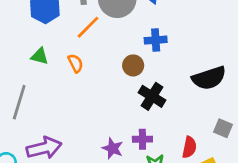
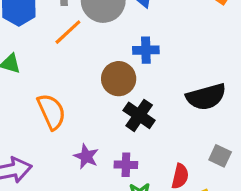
orange semicircle: (75, 63) -> (51, 112), moved, size x1.6
brown circle: (133, 65) -> (119, 79), size x1.4
purple star: (113, 148) -> (86, 156), moved

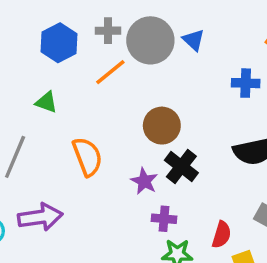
blue cross: (146, 50) -> (246, 83), moved
purple star: (86, 156) -> (144, 181), moved

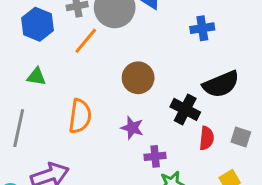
orange semicircle: (87, 157) -> (80, 116), turned 40
black cross: (181, 166) -> (185, 109), moved
red semicircle: (222, 235) -> (207, 138), moved

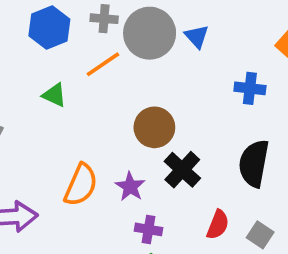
green triangle: (36, 77) -> (54, 95), moved
black semicircle: (221, 84) -> (254, 163), turned 108
black cross: (185, 109) -> (182, 170), moved
orange semicircle: (80, 116) -> (81, 185), moved

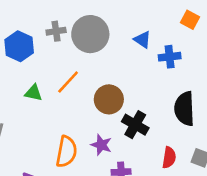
blue triangle: (197, 36) -> (142, 40), moved
orange line: (103, 64) -> (68, 82), moved

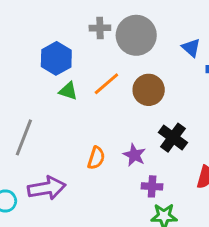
blue hexagon: (19, 46) -> (56, 58), moved
brown circle: (109, 99) -> (149, 90), moved
orange semicircle: (66, 152) -> (96, 158), size x0.7

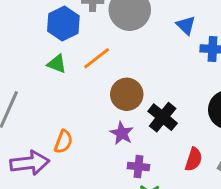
blue hexagon: (56, 58) -> (63, 24), moved
brown circle: (149, 90) -> (127, 94), moved
orange semicircle: (96, 158) -> (63, 142), moved

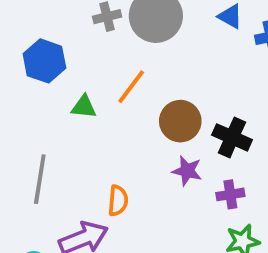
blue hexagon: (63, 24) -> (44, 61), moved
purple cross: (138, 167) -> (230, 194), moved

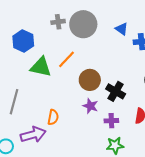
green triangle: (84, 107) -> (41, 67), size x1.6

